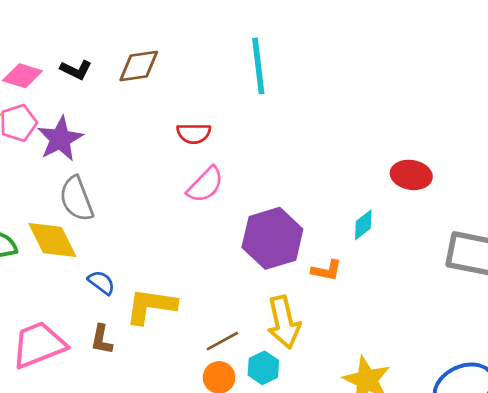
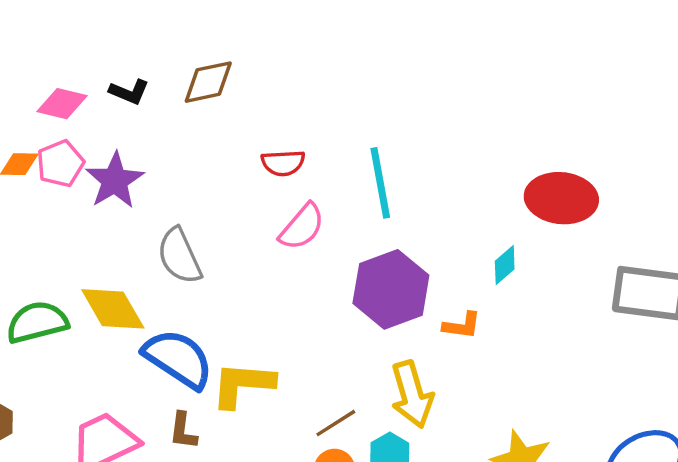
cyan line: (258, 66) -> (380, 183), moved
red ellipse: (411, 175) -> (561, 198), size x1.4
gray semicircle: (76, 199) -> (179, 256), moved
blue semicircle: (101, 283) -> (178, 359), size x2.0

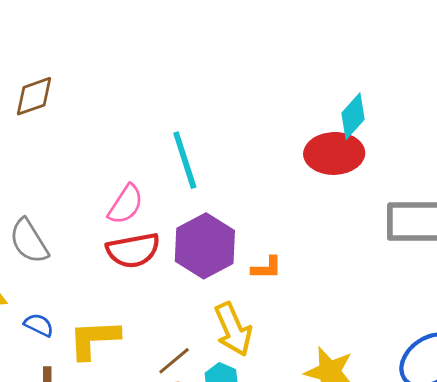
red semicircle: (283, 163) -> (133, 250), moved, size x1.5
cyan diamond: (505, 265) -> (353, 116), moved, size x1.4
blue semicircle: (178, 359) -> (39, 325), size x0.5

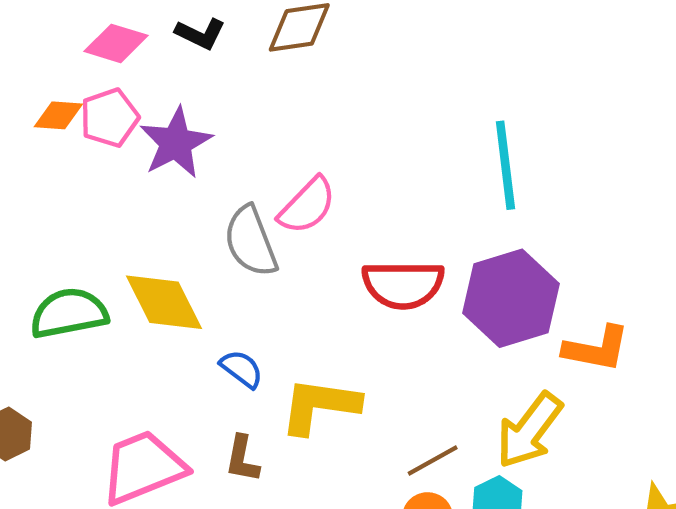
pink semicircle: (126, 204) -> (307, 206), moved
orange L-shape: (267, 268) -> (596, 349), size x1.4
yellow arrow: (233, 329) -> (529, 430), turned 50

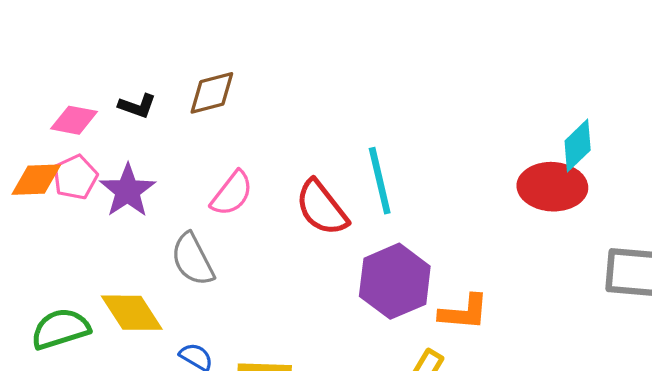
orange diamond: (58, 115) -> (36, 180), size x1.4
pink semicircle: (307, 206) -> (232, 193), moved
red semicircle: (403, 285) -> (322, 208), moved, turned 58

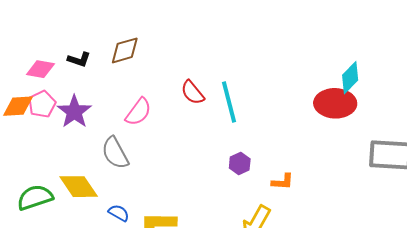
red semicircle: (322, 208) -> (193, 93), moved, size x0.7
purple hexagon: (395, 281) -> (240, 164), size x0.5
orange L-shape: (464, 312) -> (283, 182), size x0.7

